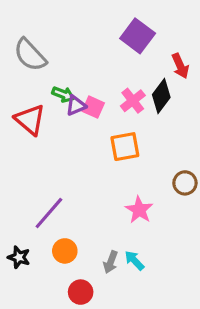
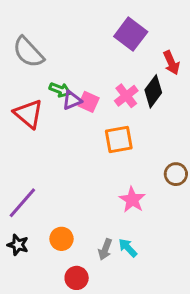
purple line: (49, 213) -> (22, 203), moved

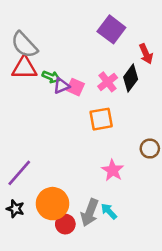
red triangle: (28, 114) -> (24, 68), moved, turned -40
orange circle: (61, 239) -> (52, 204), size x1.6
gray arrow: (105, 249) -> (90, 213), size x1.5
red circle: (77, 278) -> (65, 224), moved

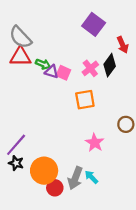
purple triangle: (61, 86) -> (52, 72), turned 40
black star: (15, 209) -> (16, 163), moved

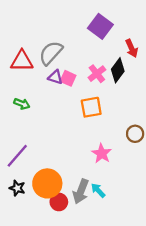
gray semicircle: (20, 37) -> (51, 53), moved, turned 85
green arrow: (43, 64) -> (22, 104), moved
black star: (16, 163) -> (17, 188), moved

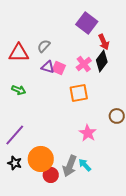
red arrow: (132, 48) -> (104, 42), moved
gray semicircle: (51, 53) -> (44, 46), size x0.6

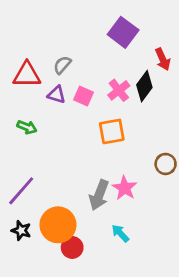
red arrow: (104, 42) -> (163, 59), moved
purple triangle: (48, 67) -> (57, 95), moved
gray arrow: (70, 166) -> (99, 195), moved

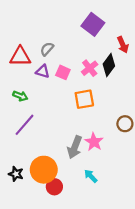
purple line: (21, 191) -> (24, 125), moved

